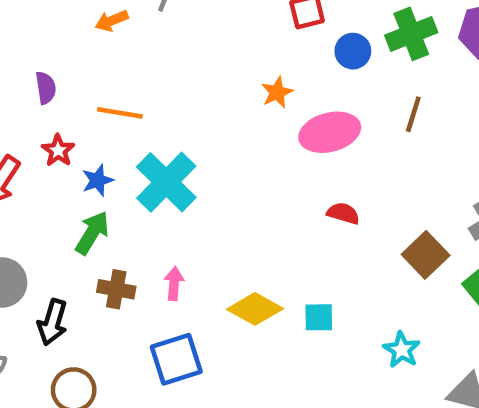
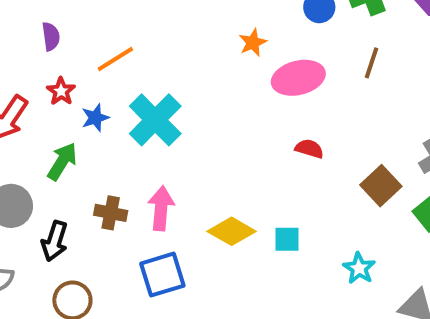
orange line: (120, 113) -> (115, 59), turned -42
green arrow: (92, 233) -> (62, 161), moved
pink arrow: (174, 284) -> (161, 208), size x1.5

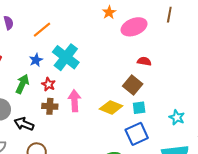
red star: (61, 91) -> (48, 84), moved
brown square: (381, 186) -> (133, 85), moved
black arrow: (55, 241) -> (24, 124), turned 102
blue square: (162, 275) -> (137, 134), moved

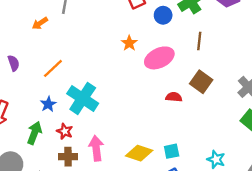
brown square: (133, 85) -> (201, 82), moved

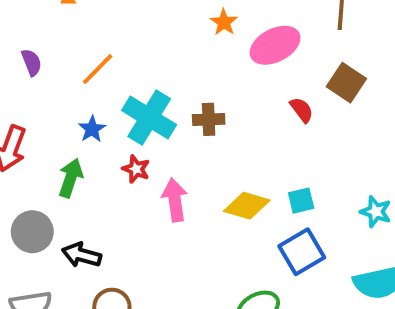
red semicircle: (174, 97) -> (302, 110), turned 49
red star: (65, 131) -> (136, 169), moved
brown cross: (68, 157) -> (209, 119), moved

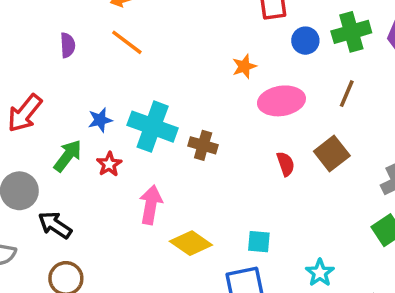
orange line: (98, 69) -> (127, 42), moved, turned 64
cyan cross: (149, 118) -> (153, 127), turned -30
red star: (136, 169) -> (109, 164), moved
yellow diamond: (247, 206) -> (191, 243), moved

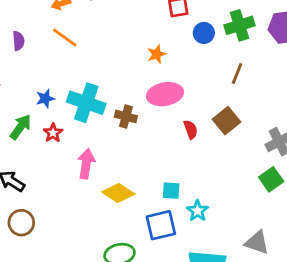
pink ellipse: (281, 101) -> (165, 94), moved
cyan star: (320, 273) -> (198, 211), moved

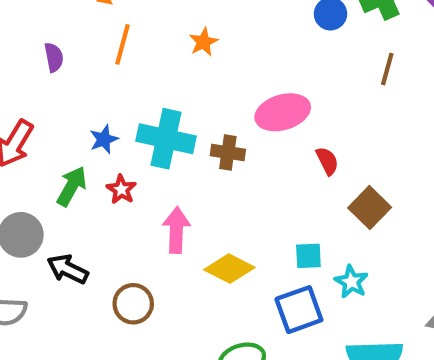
orange line: (65, 37) -> (123, 44), turned 76
orange star: (157, 54) -> (203, 42), moved
brown square: (226, 121) -> (370, 208), moved
brown circle: (21, 223) -> (133, 304), moved

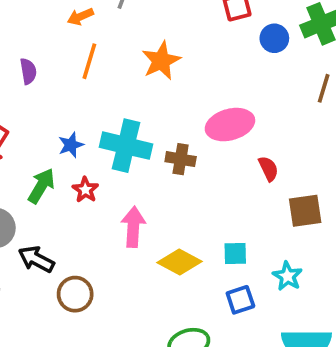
orange star: (203, 42) -> (161, 61), size x1.5
brown square: (370, 208) -> (305, 211), turned 36
cyan square: (308, 256) -> (235, 254), moved
brown circle: (133, 304) -> (75, 294), moved
blue square: (299, 310) -> (240, 300), size x0.7

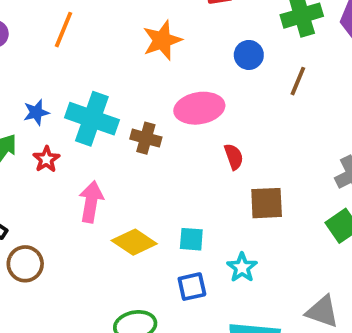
blue circle: (274, 38) -> (249, 55), moved
orange star: (161, 61) -> (162, 40), moved

